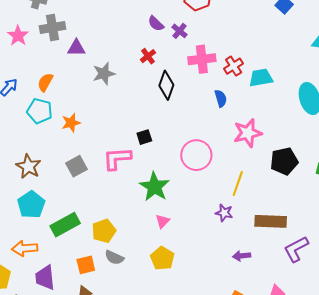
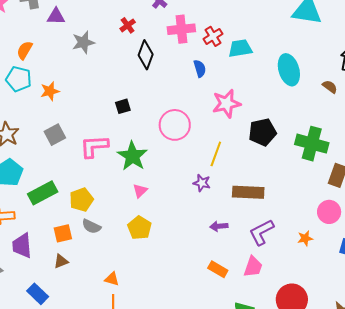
pink L-shape: (117, 159) -> (94, 146), moved
purple L-shape: (296, 249) -> (261, 232), moved

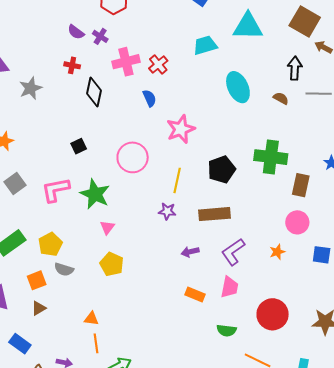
red cross: (128, 25) -> (72, 65), turned -35
cyan trapezoid: (240, 48) -> (205, 45), moved
black pentagon: (262, 132) -> (222, 169), moved

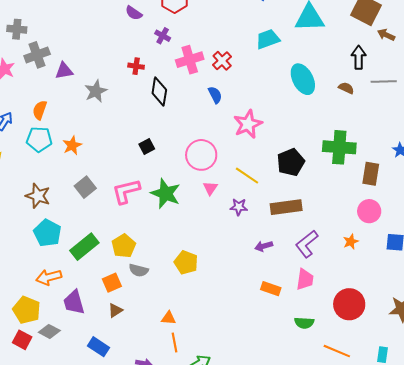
purple semicircle: (76, 32) -> (134, 13), moved
yellow line: (177, 180) -> (247, 176), turned -65
pink triangle: (107, 227) -> (210, 188), moved

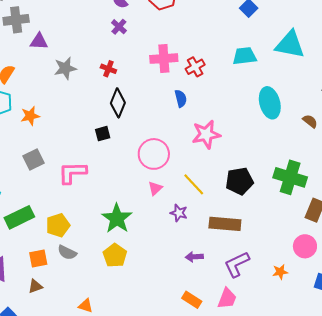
purple cross: (163, 36) -> (119, 27), moved
red cross: (136, 66) -> (108, 69), moved
black diamond: (159, 92) -> (118, 103), moved
green star: (166, 194) -> (117, 218), moved

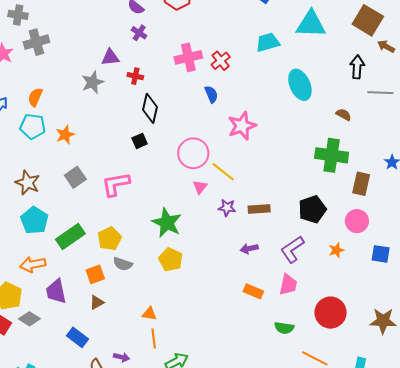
purple triangle: (39, 41) -> (110, 57), moved
brown semicircle: (310, 121) -> (344, 115), moved
black pentagon: (239, 181) -> (312, 209), moved
yellow line: (194, 184) -> (223, 172), moved
brown rectangle: (225, 224) -> (259, 209), moved, size x0.7

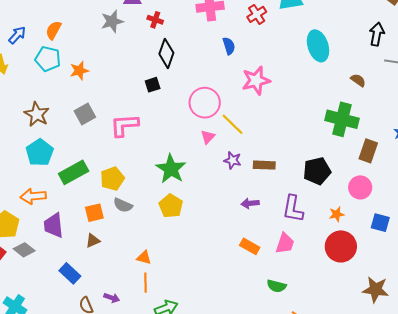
red cross: (221, 61) -> (257, 14), moved
purple L-shape: (292, 249) -> (293, 209), turned -52
red circle: (331, 313) -> (341, 246), moved

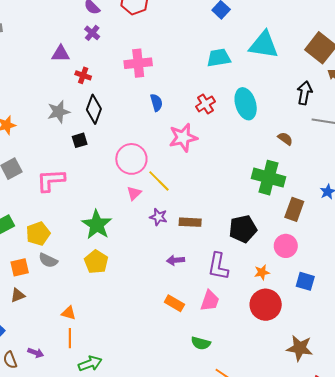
red cross: (257, 14) -> (205, 104), moved
gray star: (112, 21) -> (59, 112), moved

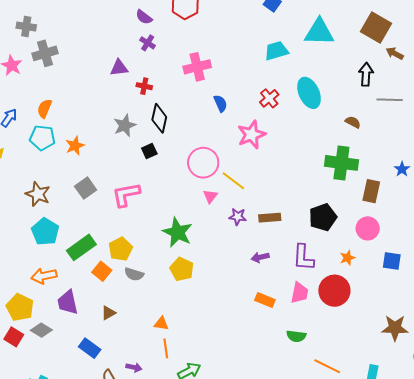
orange square: (20, 267) -> (102, 271), moved, turned -30
red circle: (266, 305) -> (334, 291), moved

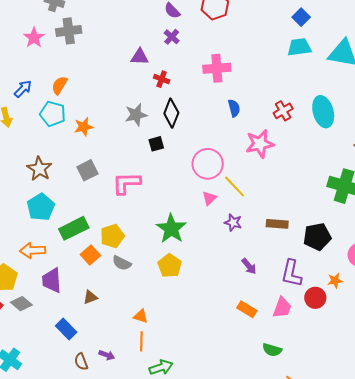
cyan trapezoid: (276, 51) -> (299, 47), moved
brown rectangle: (270, 218) -> (277, 224), moved
purple arrow: (260, 257) -> (249, 266), turned -126
red circle: (334, 291) -> (315, 298), moved, size x0.7

